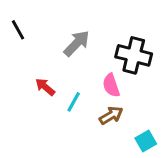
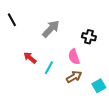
black cross: (134, 55) -> (89, 37), size x0.6
cyan square: (146, 141) -> (99, 86), moved

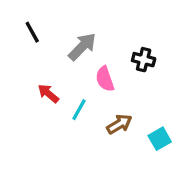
black line: (12, 20) -> (32, 32), moved
pink semicircle: (74, 57) -> (105, 79), moved

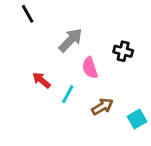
black line: (32, 32) -> (28, 14), moved

